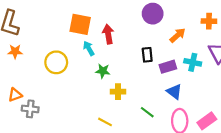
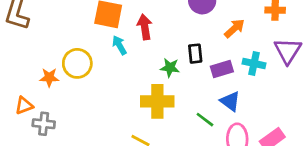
orange star: (15, 52) -> (49, 77), moved
green star: (103, 71) -> (170, 68), moved
yellow cross: (118, 92) -> (157, 101), size x1.6
green line: (147, 112) -> (205, 120), moved

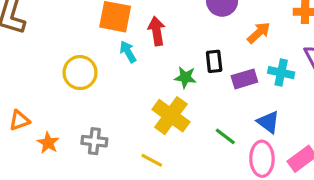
orange star: (49, 77) -> (48, 143), moved, turned 30
yellow cross: (157, 101) -> (171, 116), turned 36
blue triangle: (230, 101) -> (268, 122), moved
gray cross: (44, 124) -> (94, 141), moved

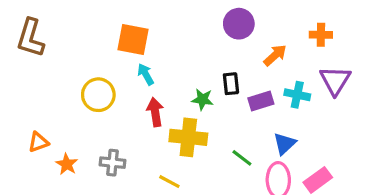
red arrow: (157, 31) -> (155, 112), moved
yellow cross: (171, 116) -> (188, 137), turned -30
blue triangle: (268, 122) -> (285, 144), turned 40

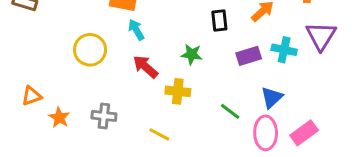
black rectangle: (231, 84) -> (219, 20), moved
red arrow: (155, 112) -> (145, 67), turned -40
yellow cross: (188, 137) -> (178, 91), size x0.7

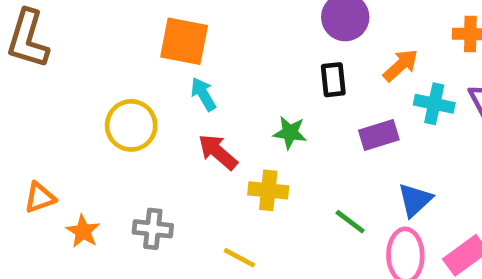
cyan cross: (284, 50) -> (434, 104), moved

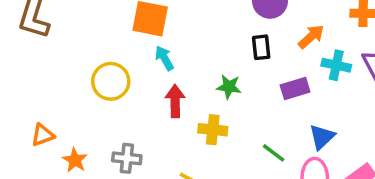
red arrow: (218, 152) -> (175, 101), turned 48

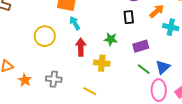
purple rectangle: (295, 89) -> (141, 46), moved
green line: (274, 153) -> (144, 69), moved

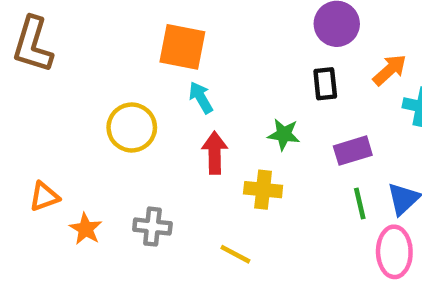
green line: (144, 69) -> (360, 204), turned 40

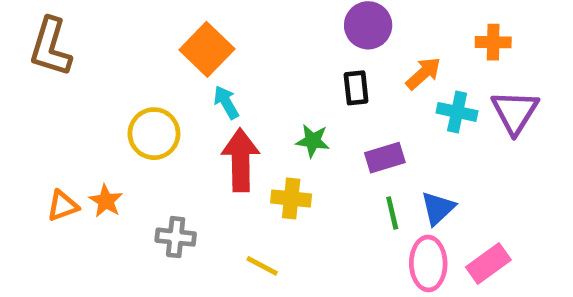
orange square: (182, 47) -> (207, 49), turned 33
red arrow: (215, 153) -> (241, 160), size x1.4
orange star: (86, 229) -> (106, 201), moved

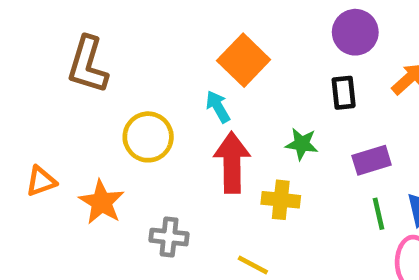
brown L-shape: (51, 47) -> (88, 65), moved
orange square: (207, 49) -> (244, 60), moved
orange star: (106, 201) -> (102, 202), size x1.4
orange triangle: (63, 206) -> (41, 181), moved

